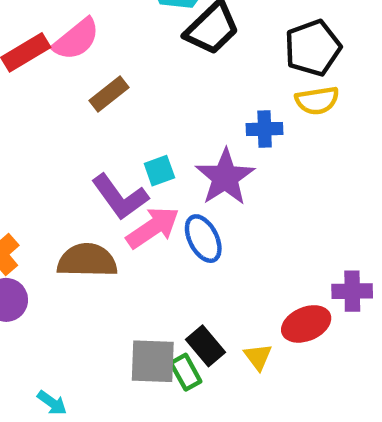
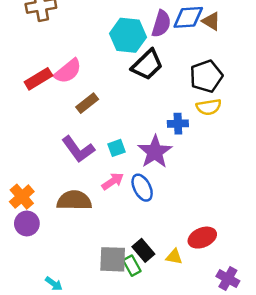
purple L-shape: (120, 197) -> (78, 149), moved
pink arrow: (153, 228) -> (113, 181), size x0.7
purple cross: (352, 291) -> (228, 279), moved, turned 30
yellow triangle: (258, 357) -> (174, 257), turned -42

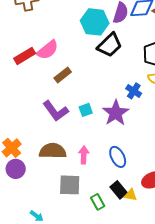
blue cross: (178, 124) -> (134, 91), turned 35
pink arrow: (113, 181) -> (84, 155), moved, turned -54
blue ellipse: (142, 188) -> (118, 157), moved
black rectangle: (143, 250) -> (119, 190), moved
gray square: (113, 259) -> (70, 185), moved

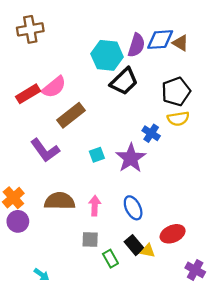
brown rectangle: (63, 75) -> (71, 115), size x1.4
purple L-shape: (56, 111) -> (45, 150), moved
gray square: (70, 185) -> (90, 239), moved, size x0.7

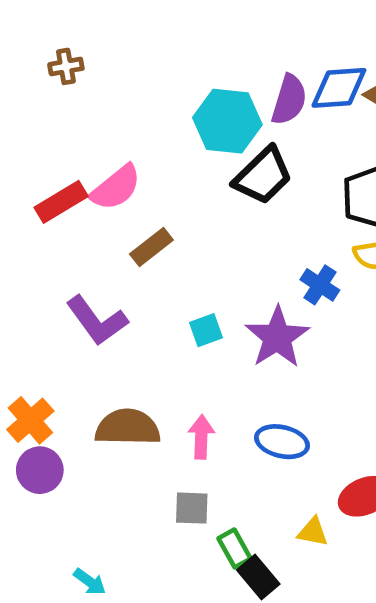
brown cross: (30, 29) -> (66, 66), size x0.6
brown rectangle: (71, 115) -> (151, 247), size x0.7
blue ellipse: (133, 208) -> (282, 442), turned -50
black rectangle: (134, 245) -> (258, 577), moved

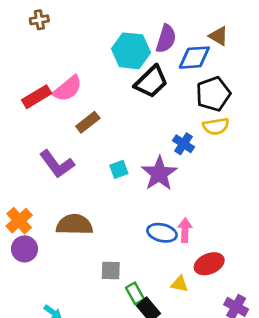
blue diamond: (339, 88) -> (194, 58), moved
pink arrow: (201, 437) -> (185, 230), moved

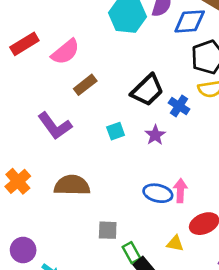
black trapezoid: (151, 82) -> (147, 90), moved
red rectangle: (37, 97) -> (24, 44), moved
purple star: (159, 173) -> (155, 135), size x0.6
purple circle: (25, 249) -> (23, 250), moved

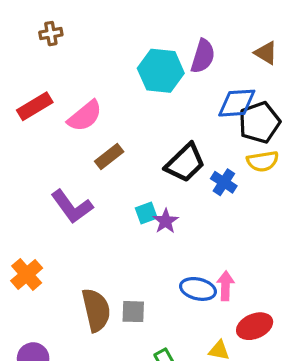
blue diamond: (190, 21) -> (237, 103), moved
purple star: (155, 135) -> (166, 221), moved
brown semicircle: (72, 185) -> (96, 310), moved, turned 76
gray square: (108, 230) -> (133, 312), moved

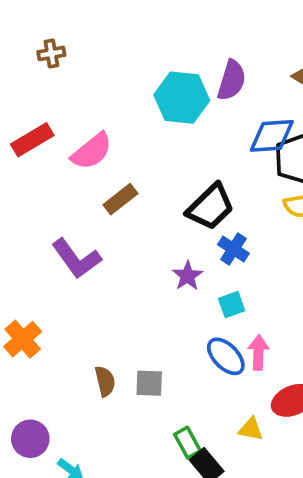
blue cross: (224, 182) -> (233, 249), moved
cyan square: (146, 213) -> (232, 305), moved
blue ellipse: (198, 289) -> (226, 356), turned 32
brown semicircle: (96, 310) -> (105, 381), size x0.6

